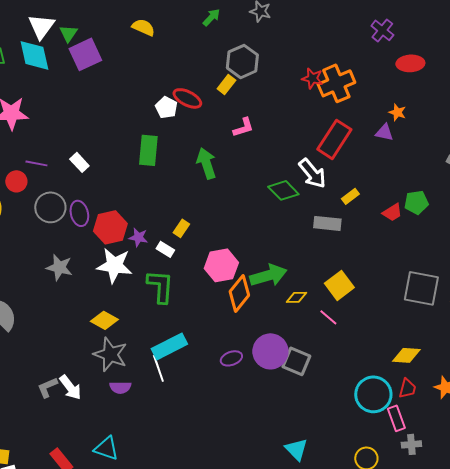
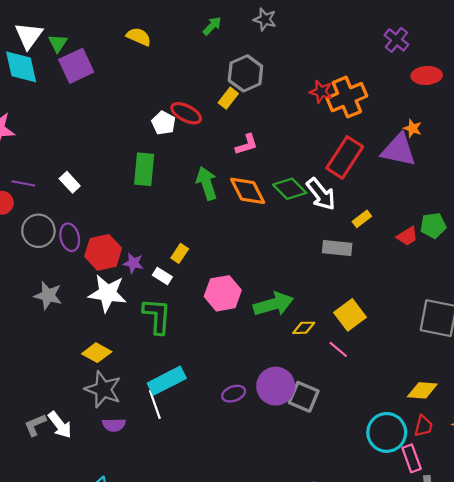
purple triangle: (384, 132) -> (399, 150), size x1.8
green diamond: (283, 190) -> (290, 189), moved
orange diamond: (239, 293) -> (248, 191), moved, turned -66

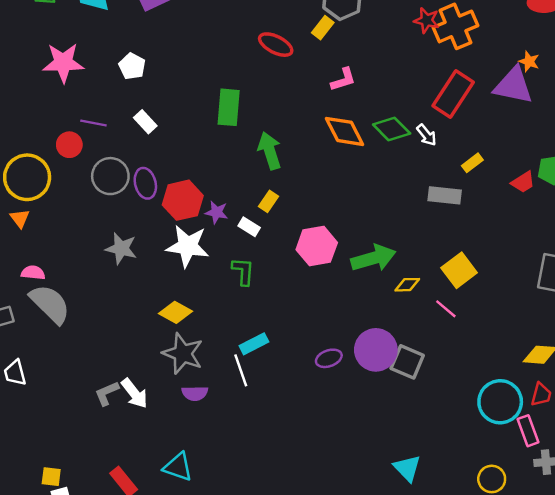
white pentagon: (164, 123) -> (132, 66), moved
green arrow: (207, 183) -> (270, 151), moved
white arrow: (321, 194) -> (427, 135), size x0.6
green L-shape: (157, 316) -> (243, 271), size x0.7
cyan rectangle: (167, 381) -> (254, 344), size x0.7

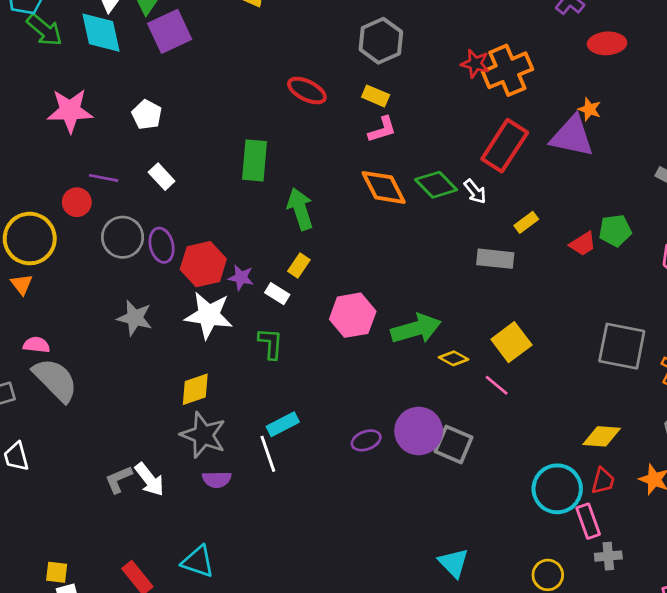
yellow rectangle: (323, 28) -> (376, 96), moved, turned 75
yellow diamond: (407, 285) -> (454, 358), turned 30
yellow diamond: (176, 312) -> (195, 389), turned -48

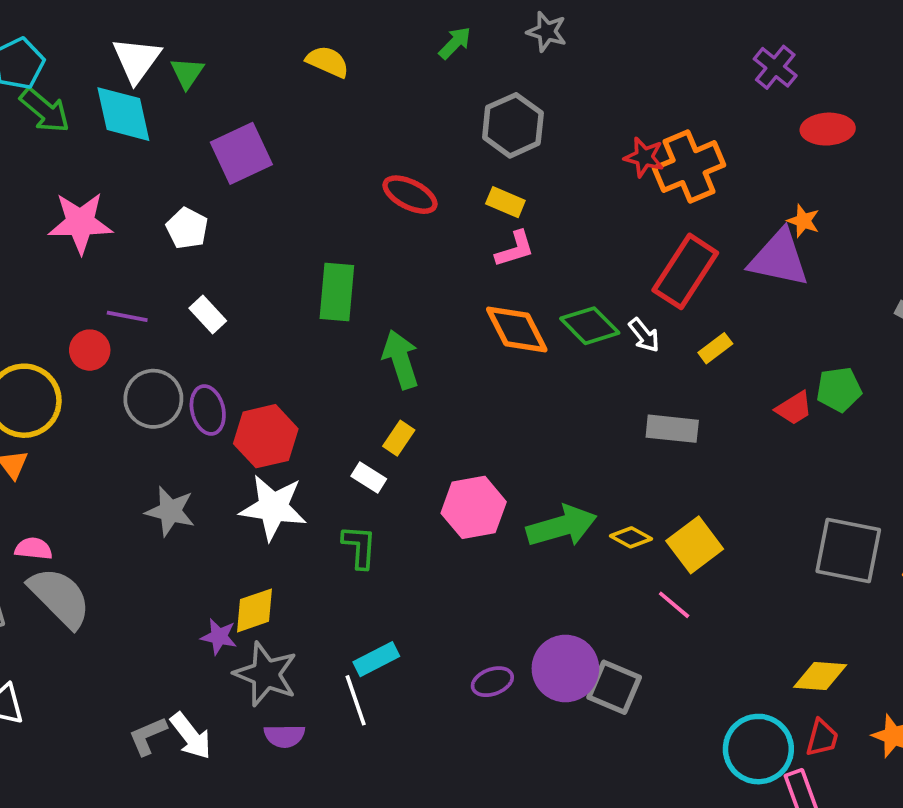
purple square: (170, 31) -> (241, 153), moved
yellow rectangle: (526, 222) -> (715, 348), moved
purple star: (241, 278) -> (219, 637), moved
yellow diamond: (454, 358) -> (631, 537), moved

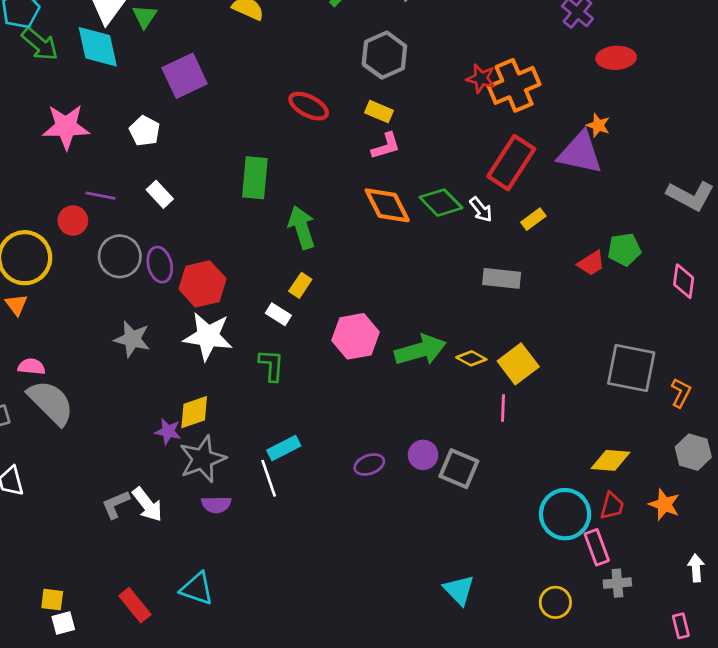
pink line: (674, 605) -> (503, 408), turned 52
purple circle: (565, 668) -> (423, 455), size x0.6
gray star: (266, 674) -> (202, 459), turned 30

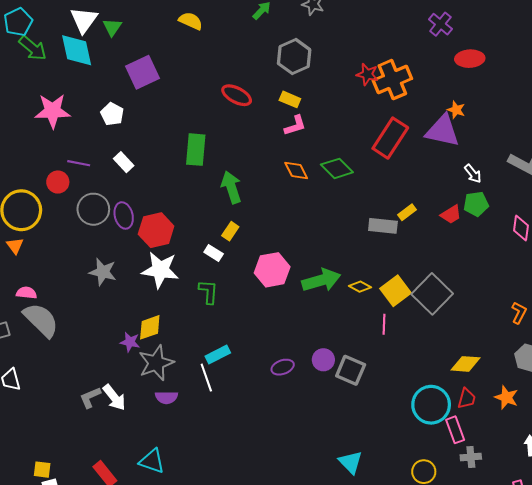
orange diamond: (387, 205) -> (296, 170), size x0.7
white arrow: (481, 209) -> (473, 174), moved
yellow rectangle: (533, 219) -> (407, 212), moved
gray square: (631, 368) -> (432, 294), moved, turned 33

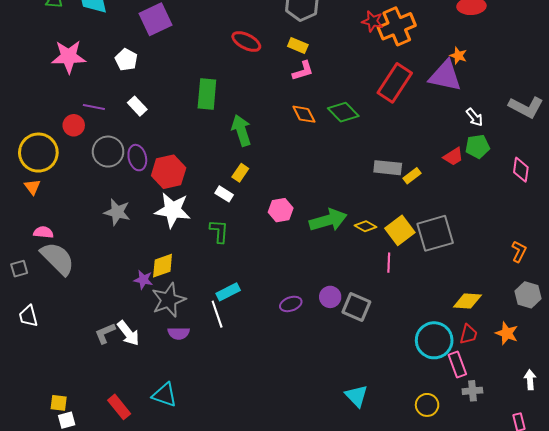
yellow rectangle: (407, 212) -> (412, 176), moved
pink hexagon: (272, 270) -> (281, 210), size x0.7
gray square: (432, 294) -> (435, 233), turned 30

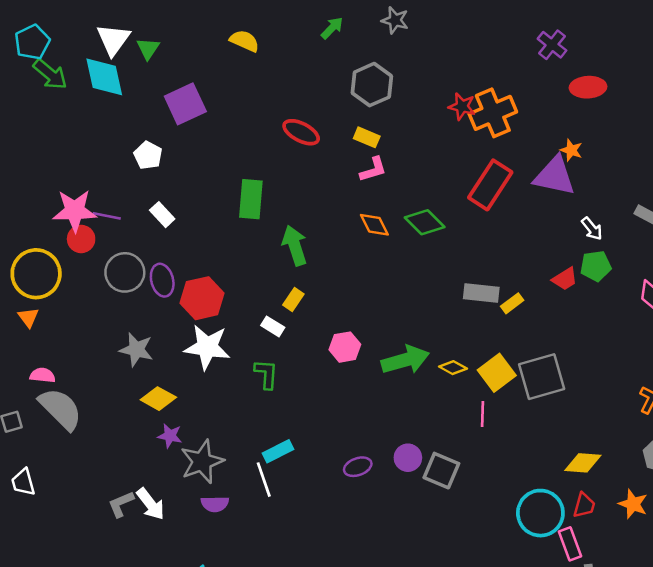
pink star: (69, 57) -> (75, 211), moved
yellow diamond: (163, 266) -> (158, 399), moved, turned 48

